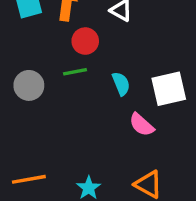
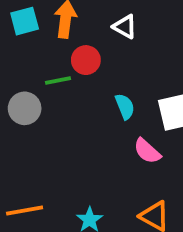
green line: (75, 72) -> (58, 80), moved

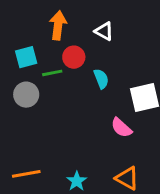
cyan square: (25, 21) -> (26, 57), moved
cyan semicircle: (125, 106) -> (101, 79), moved

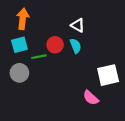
orange arrow: (58, 25) -> (23, 19), moved
cyan semicircle: (101, 79) -> (76, 46), moved

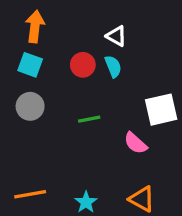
cyan square: (19, 45) -> (30, 65), turned 35
green line: (39, 57) -> (89, 119), moved

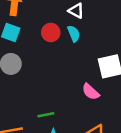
green line: (89, 119) -> (46, 115), moved

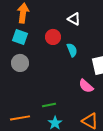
cyan semicircle: (74, 34) -> (72, 50), moved

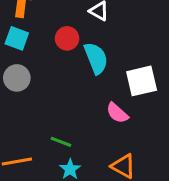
cyan semicircle: (72, 50) -> (96, 58), size x1.5
green line: (49, 105) -> (61, 142), turned 32

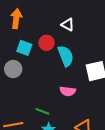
cyan square: (17, 38) -> (24, 48), moved
pink semicircle: (117, 113) -> (68, 91), moved, turned -35

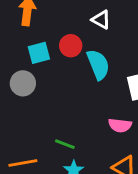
cyan square: (24, 48) -> (39, 53), turned -35
pink semicircle: (68, 91) -> (120, 125), moved

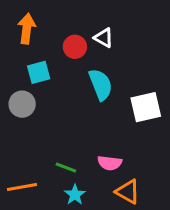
red circle: (71, 46) -> (75, 47), moved
pink semicircle: (120, 125) -> (110, 163), moved

